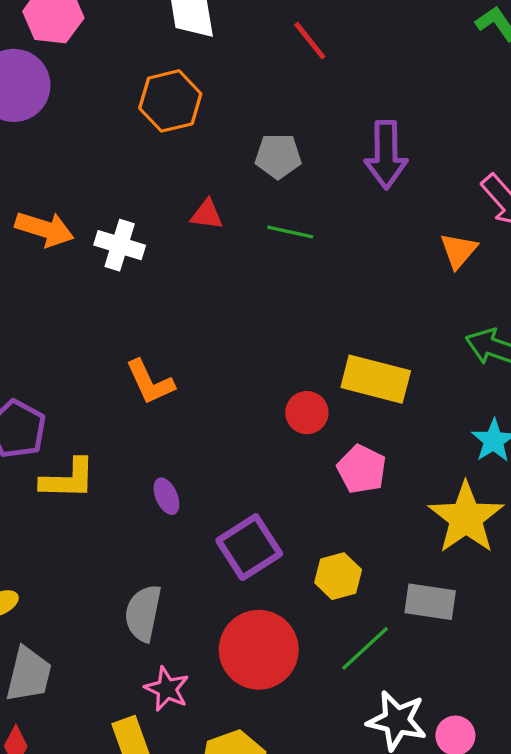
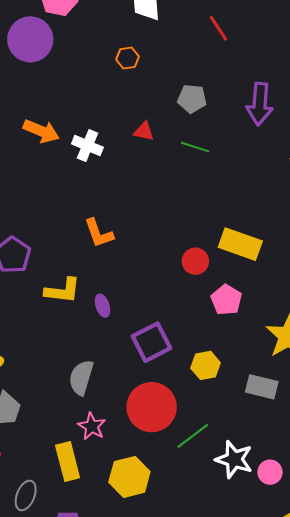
orange hexagon: (170, 101) -> (128, 58), size x0.6
yellow L-shape: (68, 479) -> (63, 291), moved
green line: (365, 648) -> (193, 436), moved

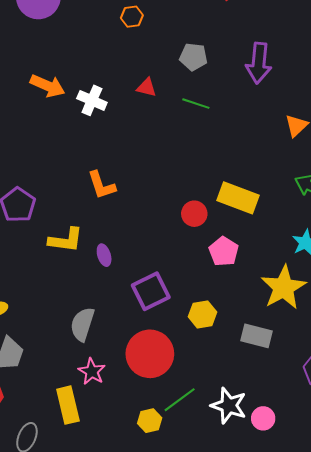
green line: (193, 436) -> (180, 400), moved
yellow hexagon: (129, 477) -> (150, 421), moved, size x0.6

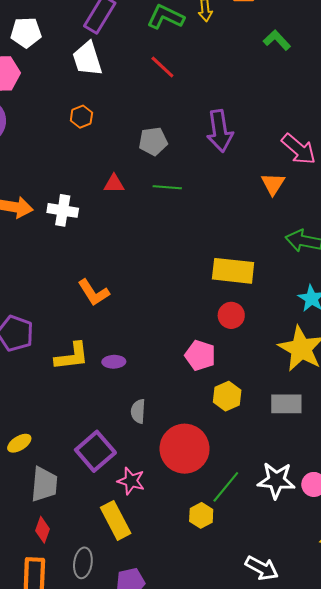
red circle: (194, 214) -> (231, 315), moved
pink pentagon: (224, 251) -> (200, 355), moved
purple ellipse: (104, 255) -> (114, 362), turned -60
purple square: (151, 291) -> (95, 451), moved
gray semicircle: (82, 324) -> (138, 411), moved, size x0.7

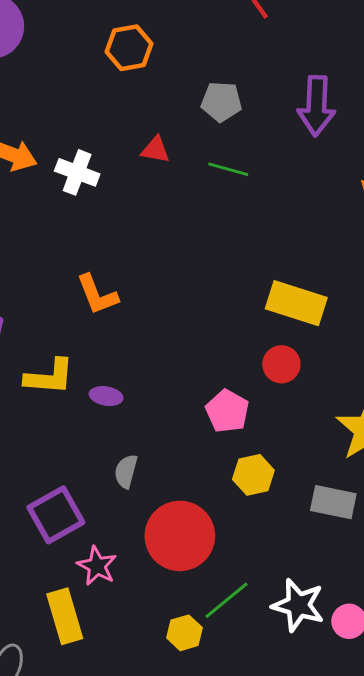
orange hexagon: (81, 117) -> (129, 48), size x1.4

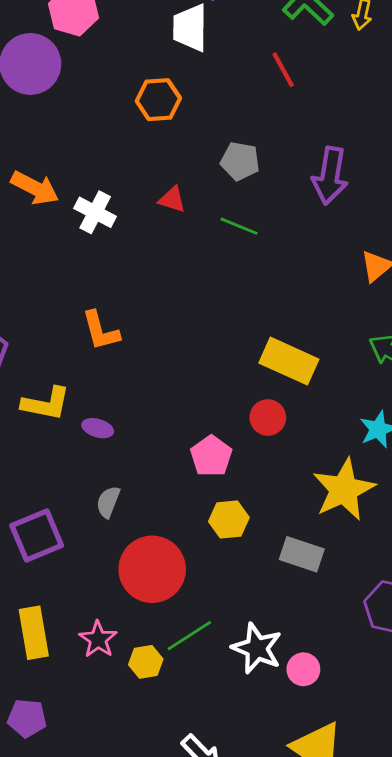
pink star: (97, 566) -> (98, 639), moved

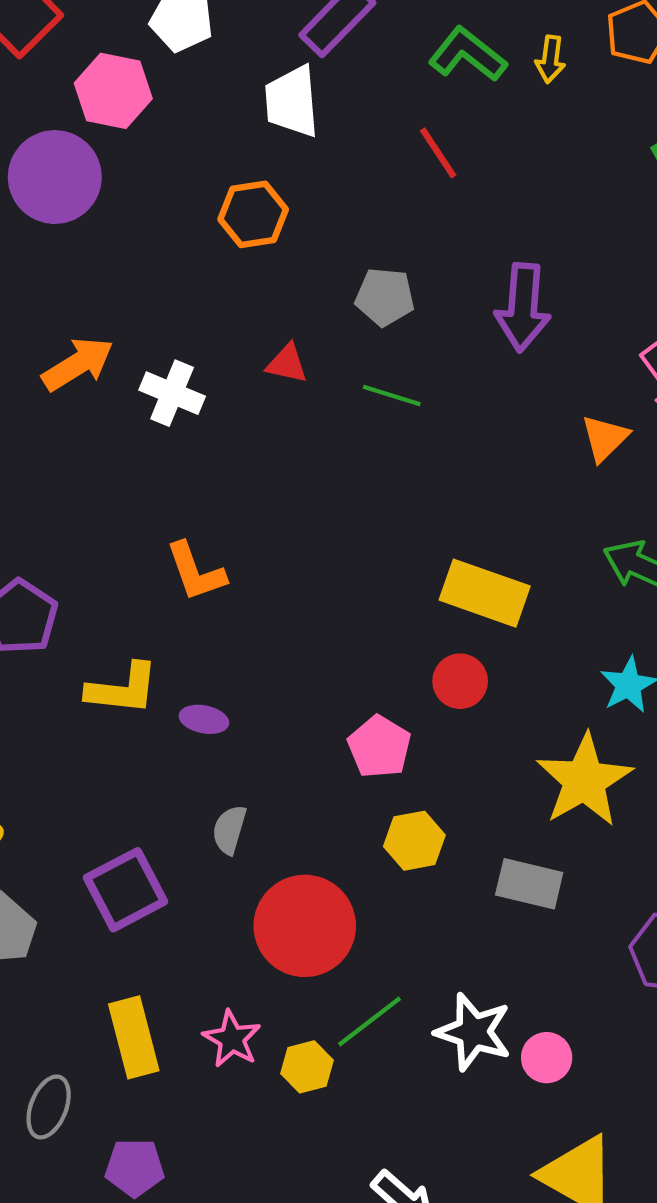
orange arrow: (35, 188) -> (78, 364), turned -54

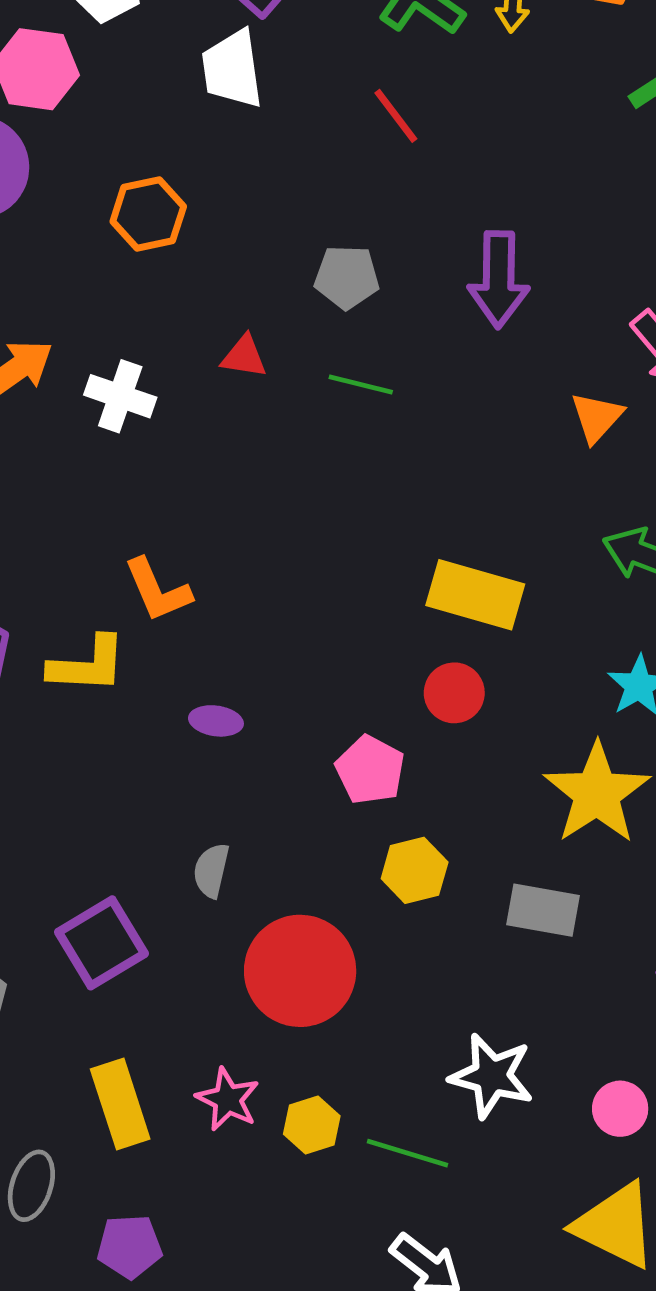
orange hexagon: (253, 214) -> (148, 214), moved
yellow L-shape: (123, 689) -> (87, 665), moved
purple ellipse: (204, 719) -> (216, 721), moved
green line: (369, 1021) -> (408, 1153), moved, turned 58
pink circle: (547, 1058) -> (620, 1109), moved

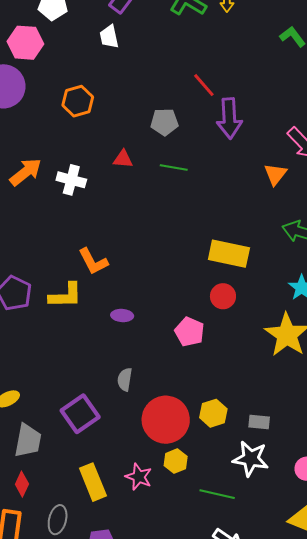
white trapezoid: (232, 69) -> (109, 37), size x0.7
red line: (396, 116) -> (204, 85), moved
yellow hexagon: (415, 870) -> (213, 413), moved
gray rectangle: (543, 910) -> (259, 422), moved, size x0.7
yellow hexagon: (312, 1125) -> (176, 461), moved

